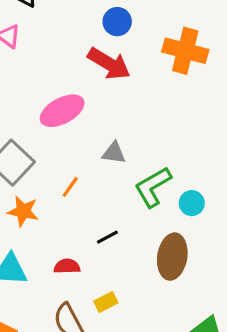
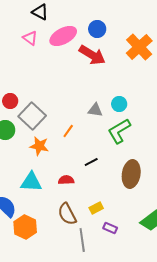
orange cross: (185, 51) -> (139, 47), turned 32
pink ellipse: (62, 111) -> (63, 36), moved
cyan circle: (192, 203) -> (119, 104), moved
yellow rectangle: (106, 302) -> (96, 208), moved

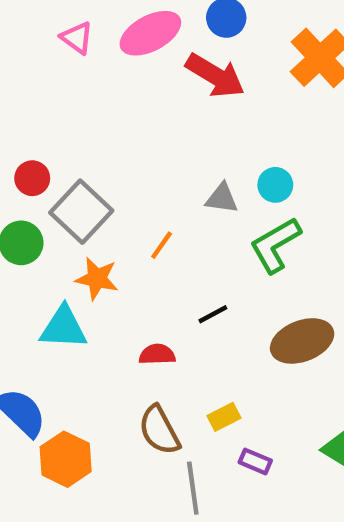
brown ellipse: (131, 174) -> (302, 341), turned 60
cyan triangle: (31, 182) -> (63, 328), moved

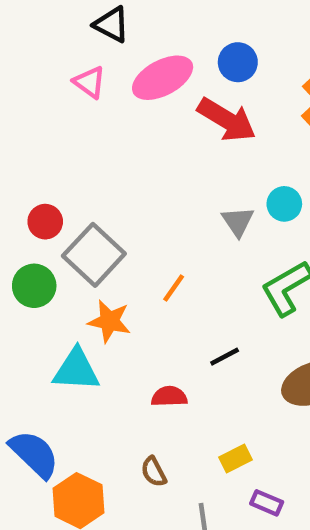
cyan circle: (275, 185) -> (284, 204), moved
gray triangle: (222, 198) -> (238, 222), moved, turned 48
brown semicircle: (159, 430) -> (154, 472), moved, size x0.6

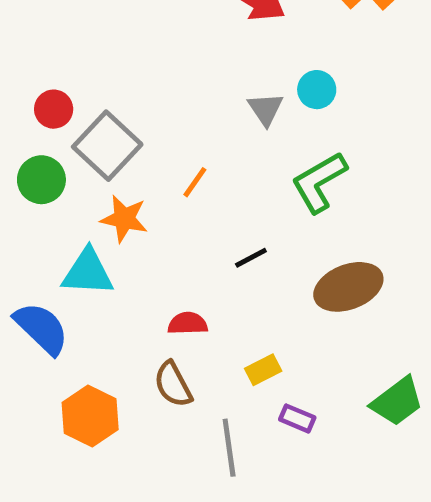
red semicircle: (169, 396) -> (188, 323), moved
blue semicircle: (34, 454) -> (41, 328), moved
brown semicircle: (154, 472) -> (173, 384), size x1.4

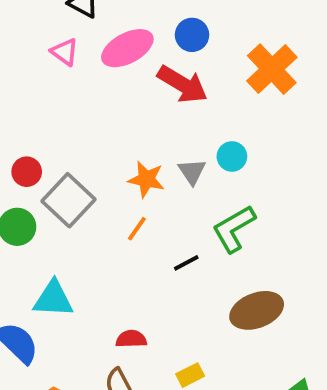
orange star: (124, 219) -> (146, 179), moved
black line: (251, 258) -> (186, 263), moved

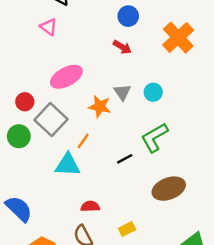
pink ellipse: (127, 48) -> (66, 77), moved
red arrow: (183, 84) -> (122, 47), size x0.6
gray triangle: (192, 172) -> (122, 92), moved
orange line: (137, 229) -> (83, 141), moved
cyan triangle: (53, 299) -> (68, 165), moved

